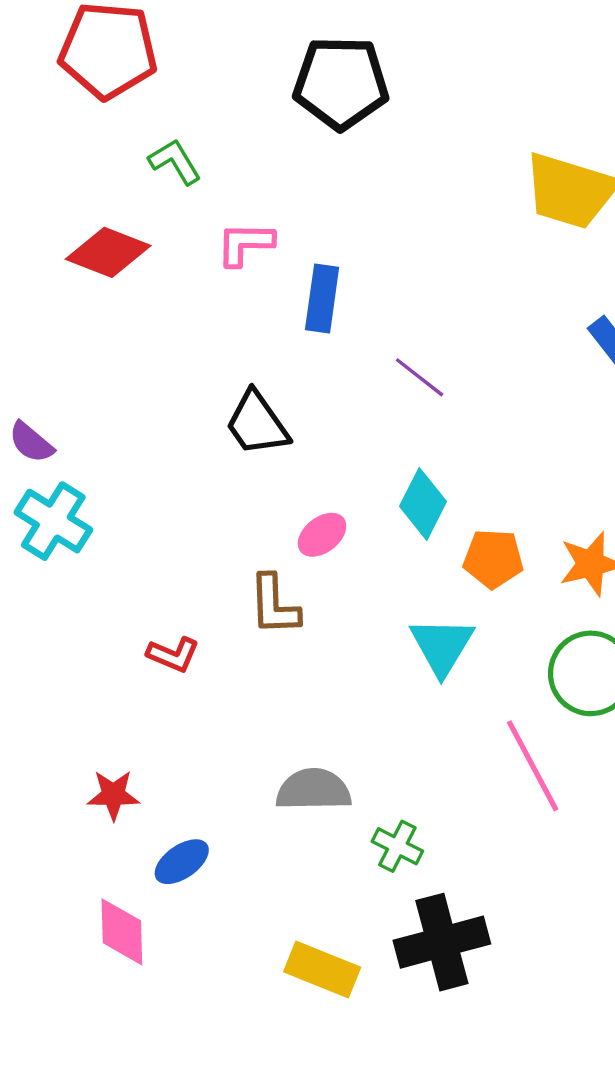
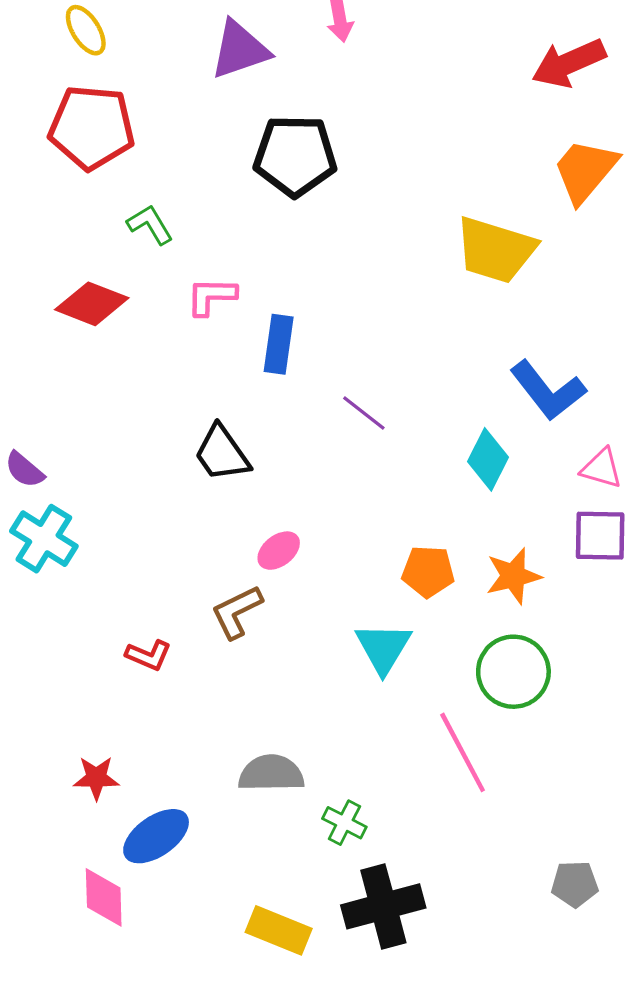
cyan diamond: (423, 504) -> (488, 459), moved
brown L-shape: (274, 605) -> (237, 612), turned 66
blue ellipse: (182, 862) -> (156, 836), size x1.4

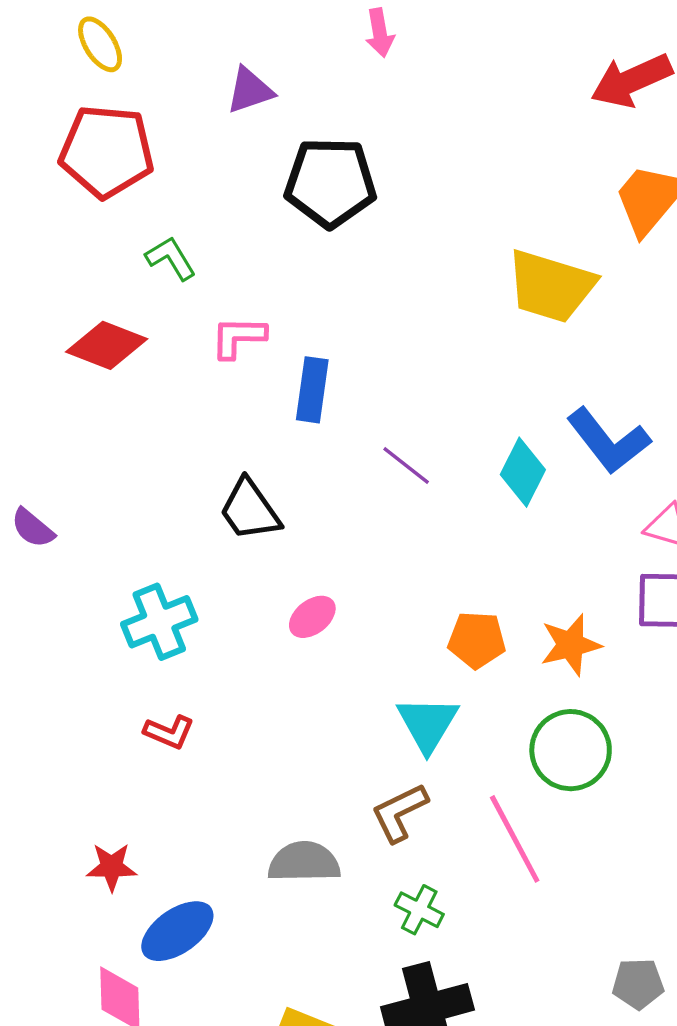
purple triangle: (240, 50) -> (250, 90), moved, size x0.7
cyan diamond: (488, 459) -> (523, 472), moved
cyan cross: (44, 539) -> (159, 622), moved, turned 36
brown L-shape: (237, 612) -> (399, 813), moved
green cross: (344, 823) -> (419, 910), moved

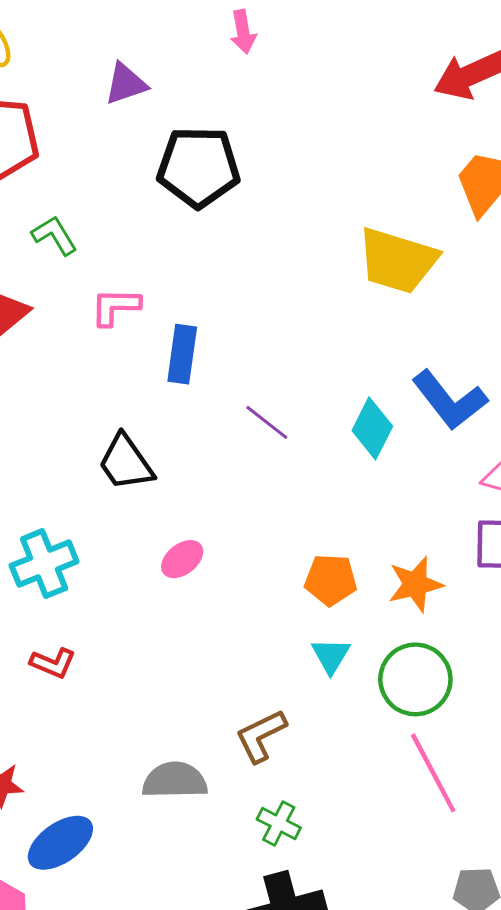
cyan triangle: (427, 724) -> (331, 656), moved, size x0.7
pink line: (515, 839) -> (433, 773), moved

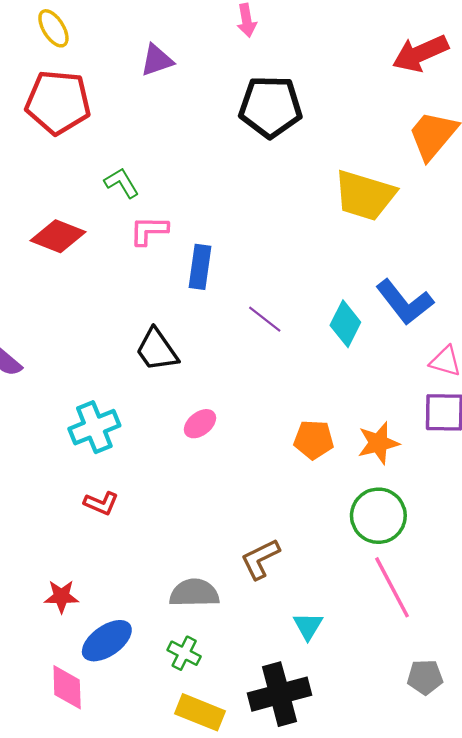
black pentagon: (199, 167) -> (270, 107), moved
green L-shape: (54, 235) -> (122, 183), moved
cyan triangle: (331, 656) -> (308, 626), moved
green cross: (279, 823) -> (184, 653), moved

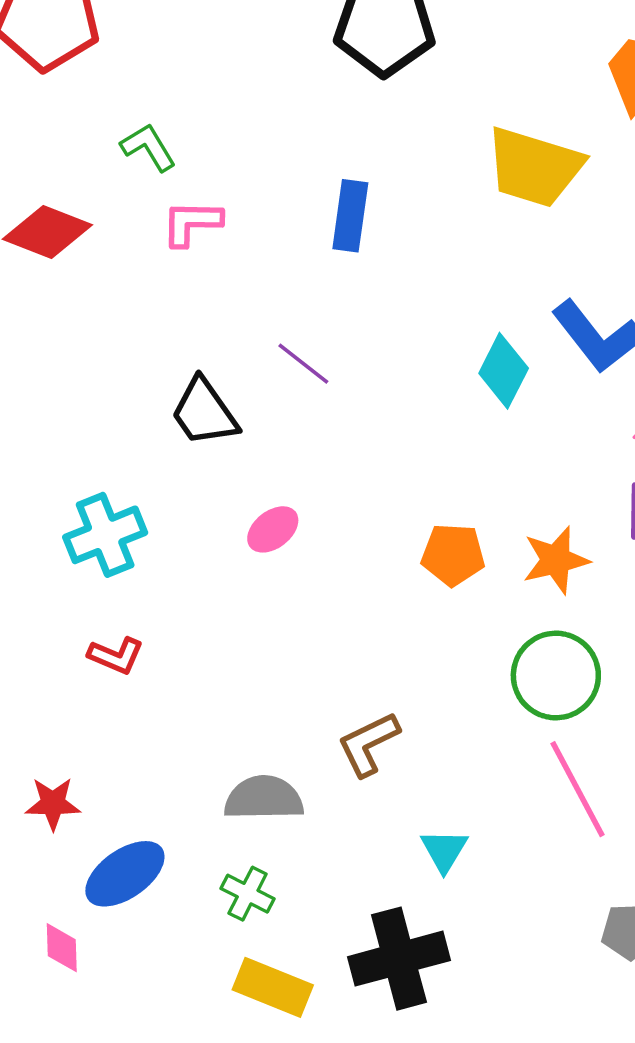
blue rectangle: (200, 267) -> (350, 216), moved
purple line: (265, 319) -> (303, 364), moved
pink diamond: (67, 687) -> (62, 948), size x0.7

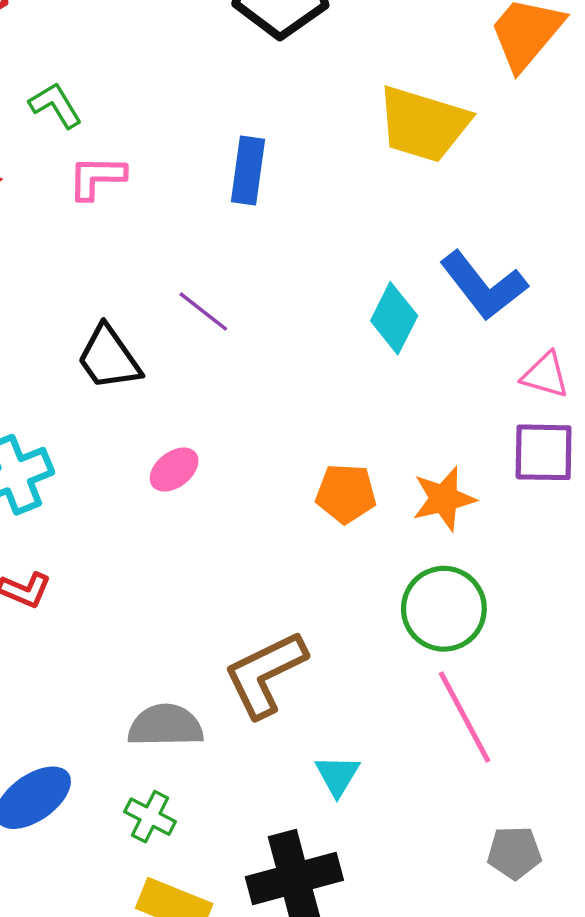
brown L-shape: (368, 744) -> (265, 674), size x1.4

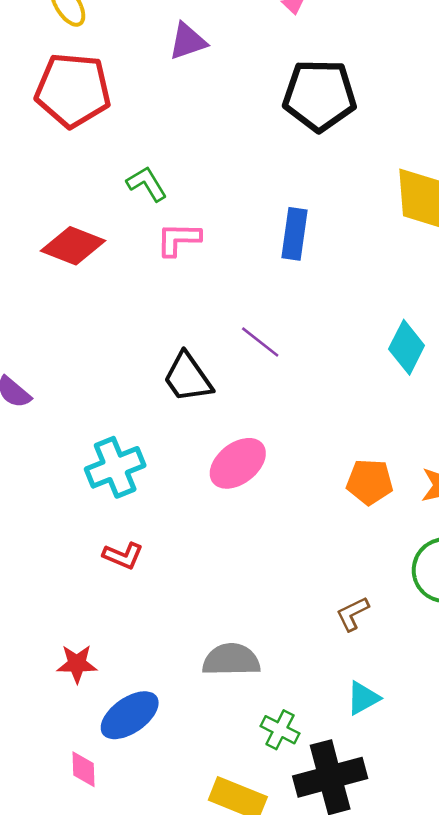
pink ellipse: (174, 470) -> (238, 463), size x1.5
brown L-shape: (265, 674) -> (353, 614), moved, size x0.5
cyan triangle: (337, 775) -> (363, 698), turned 30
green cross: (150, 817) -> (280, 730), moved

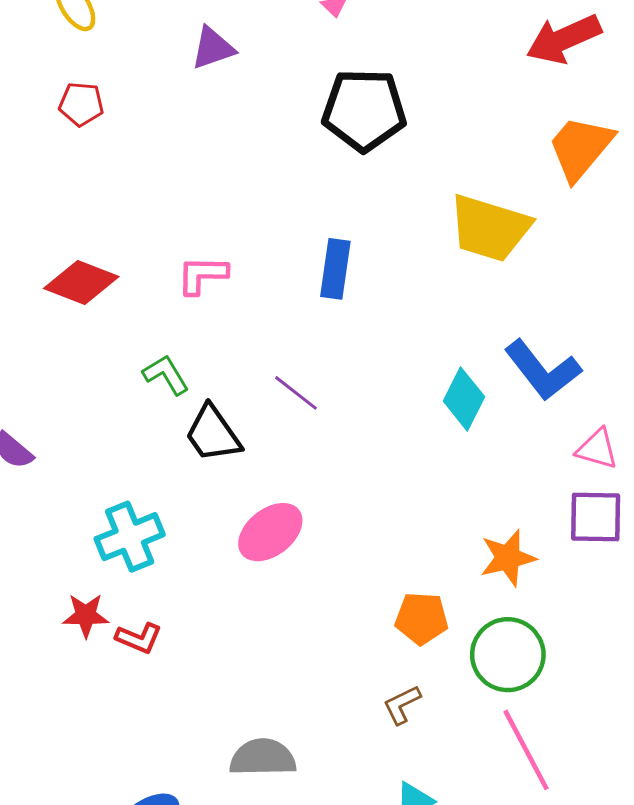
red pentagon: (73, 90) -> (81, 104), size x0.5
green L-shape: (147, 184) -> (166, 375), moved
orange pentagon: (370, 482) -> (422, 618), moved
red star: (77, 664) -> (86, 615), moved

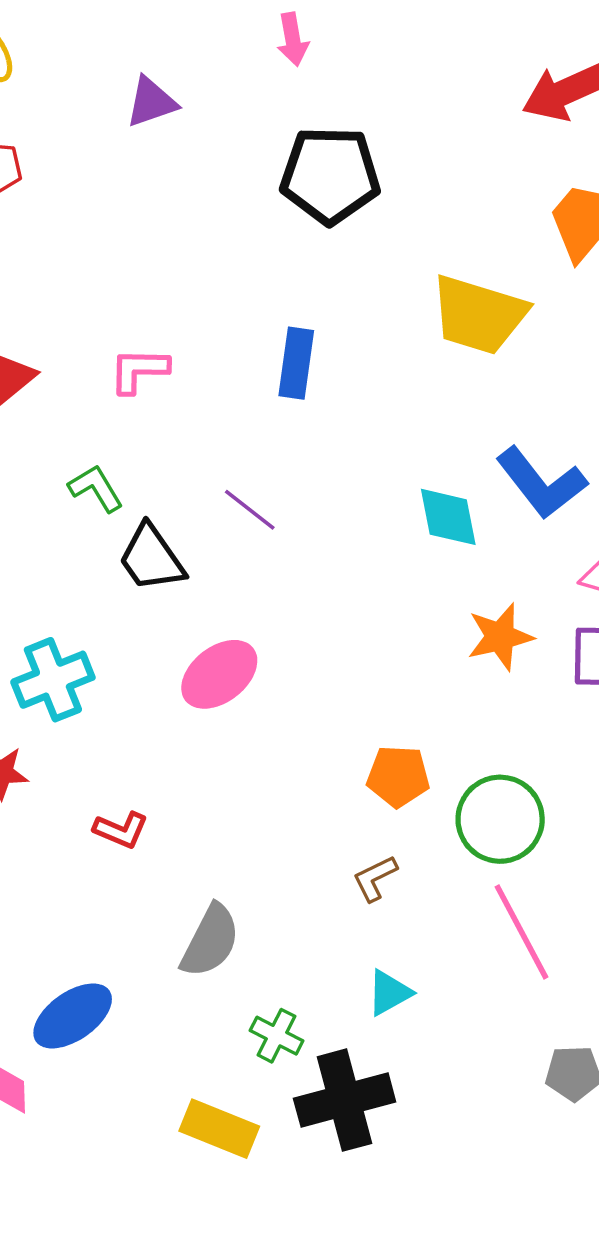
cyan diamond: (464, 399) -> (448, 517), turned -38
orange star: (508, 558) -> (500, 637), moved
red L-shape: (139, 638) -> (121, 830), moved
gray semicircle: (263, 758) -> (210, 941), turned 118

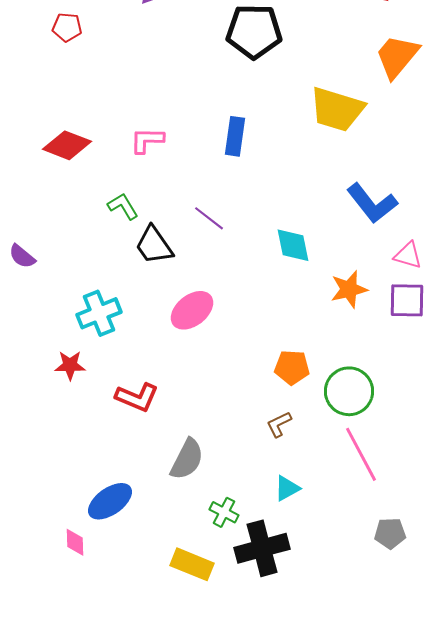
cyan diamond: (448, 517) -> (293, 245), moved
red L-shape: (121, 830) -> (137, 397), size x1.4

